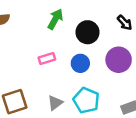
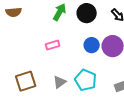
black circle: (88, 32) -> (87, 13), moved
blue circle: (80, 63) -> (92, 45), moved

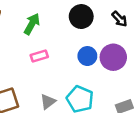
green arrow: (60, 12) -> (32, 24), moved

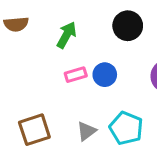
blue circle: (87, 56) -> (105, 75), moved

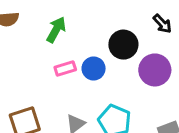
black circle: (128, 26) -> (123, 45), moved

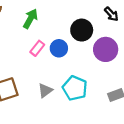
pink rectangle: (65, 68) -> (37, 48), turned -35

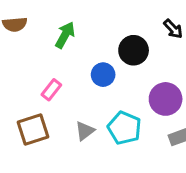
pink rectangle: (37, 48) -> (51, 90), moved
purple circle: (106, 49) -> (166, 99), moved

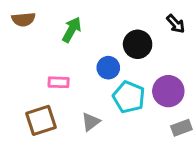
pink rectangle: (51, 90) -> (59, 82), turned 54
cyan pentagon: (124, 128) -> (129, 97), moved

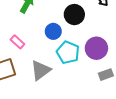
pink rectangle: (59, 82) -> (17, 42), turned 40
gray triangle: (91, 122) -> (41, 70), size x1.5

